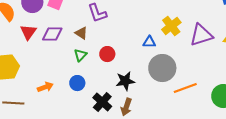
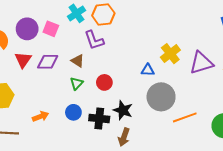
black star: (125, 81) -> (123, 110), turned 30
black cross: (102, 102) -> (99, 118), moved, turned -36

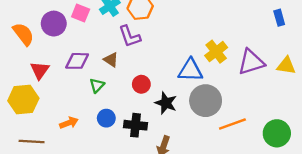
pink square: (51, 29) -> (81, 13), moved
red triangle: (23, 60) -> (40, 70), moved
blue triangle: (148, 70) -> (190, 70), size x1.6
green triangle: (77, 83) -> (97, 85), moved
black star: (123, 110) -> (166, 103), moved

